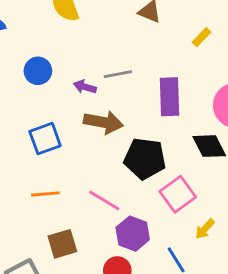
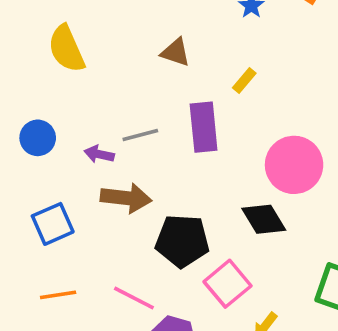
purple rectangle: (170, 97) -> (204, 127), moved

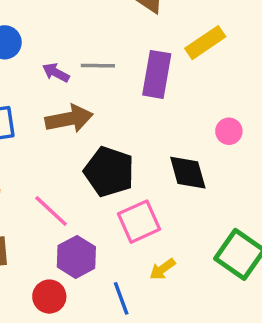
yellow rectangle: (244, 80) -> (205, 43), size x1.6
pink circle: (294, 165) -> (229, 131), size x0.5
brown arrow: (126, 198) -> (69, 119), turned -33

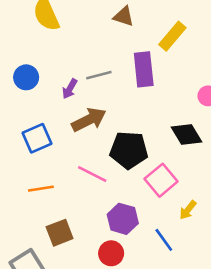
purple arrow: (56, 73) -> (70, 89), turned -72
pink line: (51, 211) -> (92, 174), moved

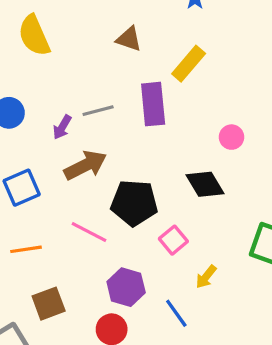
pink square: (161, 180) -> (173, 240), size x0.7

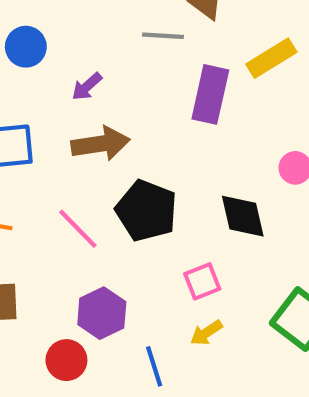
gray line: (98, 111) -> (163, 36), moved
pink square: (173, 240) -> (202, 281), moved

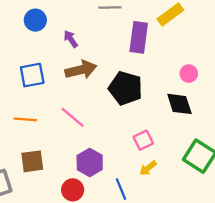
purple arrow: (87, 86) -> (71, 39), turned 102
black pentagon: (146, 211) -> (125, 88), moved
black diamond: (243, 216) -> (179, 104), moved

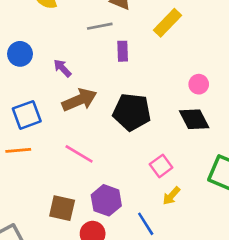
purple rectangle: (139, 37) -> (123, 51), moved, size x0.6
orange line: (25, 119) -> (18, 150), moved
brown square: (32, 161) -> (62, 208), moved, turned 30

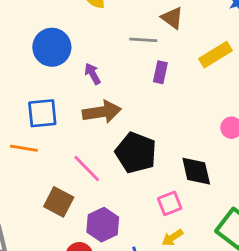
blue circle: (20, 54) -> (52, 47), size x1.4
black pentagon: (132, 112) -> (136, 153), moved
black diamond: (194, 119) -> (196, 171), moved
brown square: (62, 208) -> (59, 202), moved

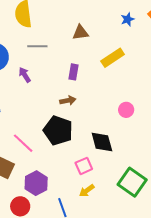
brown triangle: (172, 18) -> (80, 33), turned -42
gray line: (143, 40) -> (37, 46), moved
brown arrow: (102, 112) -> (68, 100), moved, size x0.6

